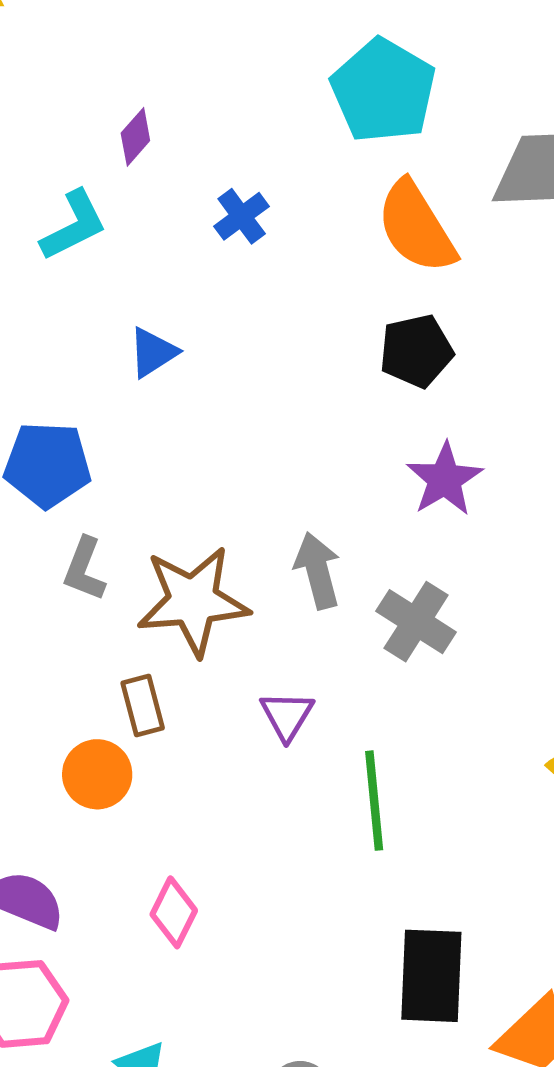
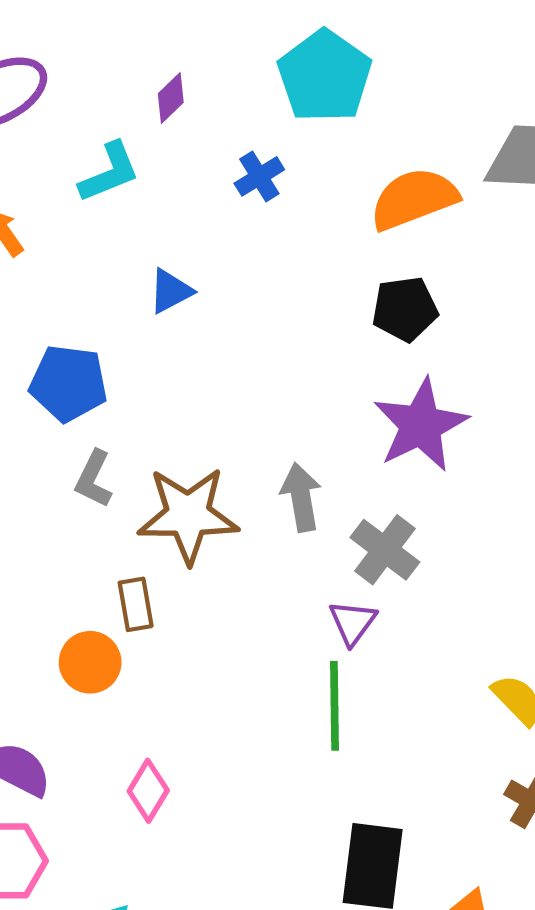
cyan pentagon: (383, 91) -> (325, 76), moved
orange semicircle: (416, 227) -> (414, 199), turned 96
purple star: (445, 479) -> (421, 425), size x1.4
purple triangle: (287, 716) -> (353, 623), moved

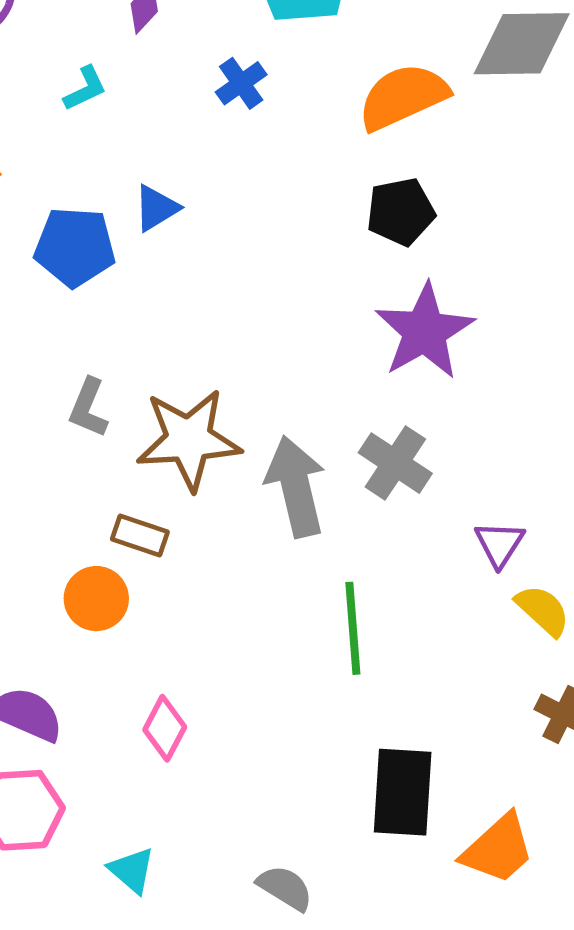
cyan L-shape: (109, 172) -> (85, 89), size x0.7
blue pentagon: (68, 383) -> (75, 247), moved
gray arrow: (301, 497) -> (296, 486), moved, size x1.4
brown rectangle: (136, 604) -> (140, 536), turned -58
purple triangle: (353, 623) -> (499, 544), moved

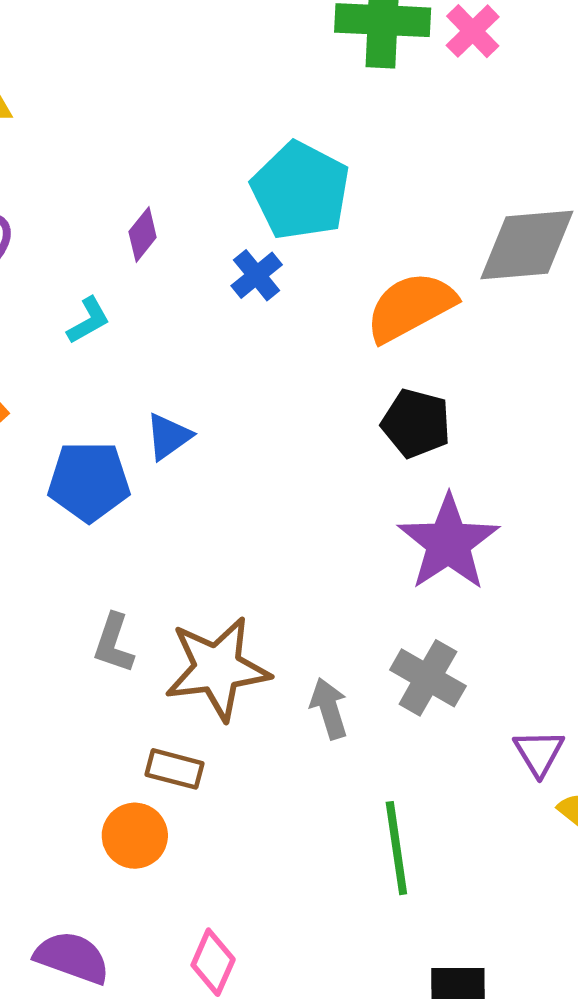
blue cross: (241, 83) -> (257, 275), moved
black pentagon: (401, 212) -> (416, 423), turned 30
gray arrow: (296, 486) -> (329, 708), size x0.6

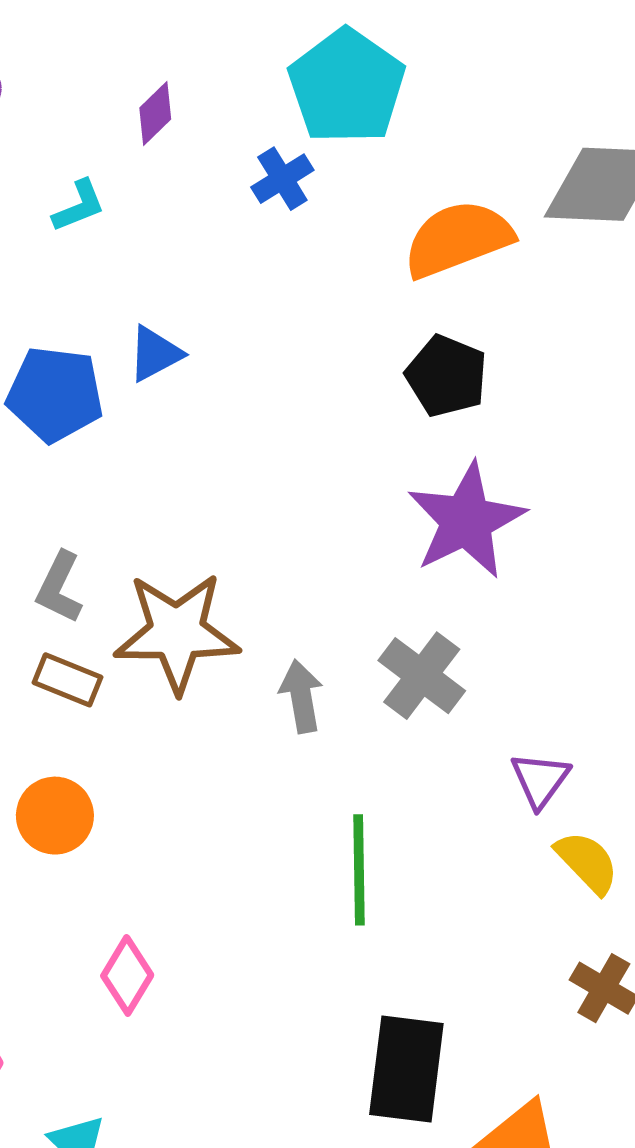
brown rectangle: (175, 769) -> (68, 680), moved

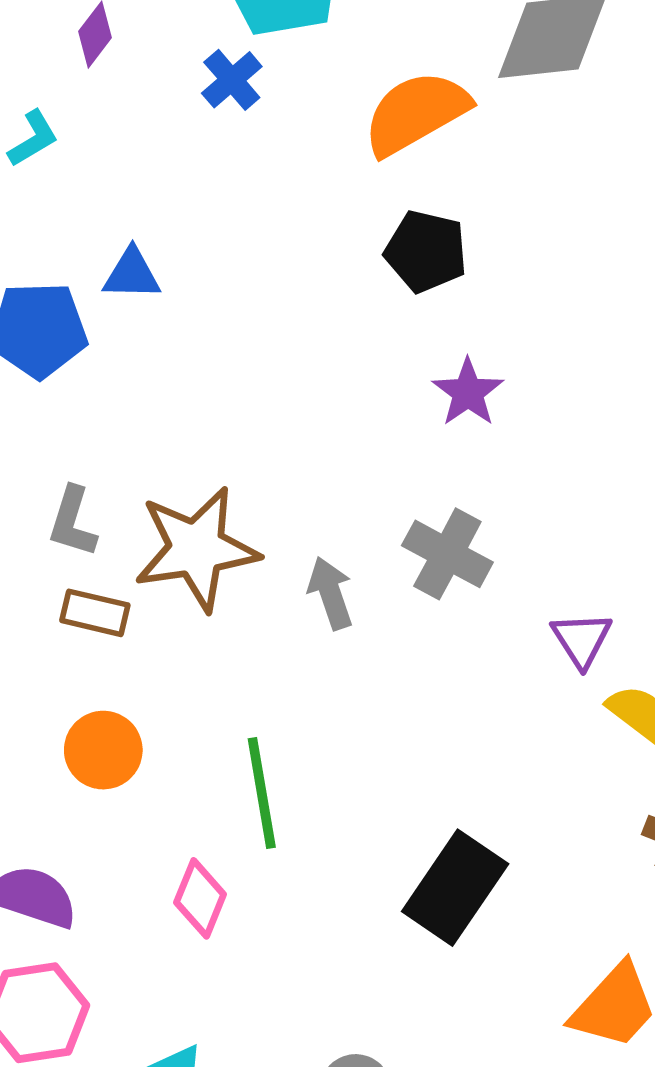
blue triangle: (155, 354) -> (132, 274), turned 38
purple star: (466, 521) -> (468, 392), size x0.6
green line: (359, 870) -> (262, 793), moved
black rectangle: (406, 1069) -> (455, 888), moved, turned 36

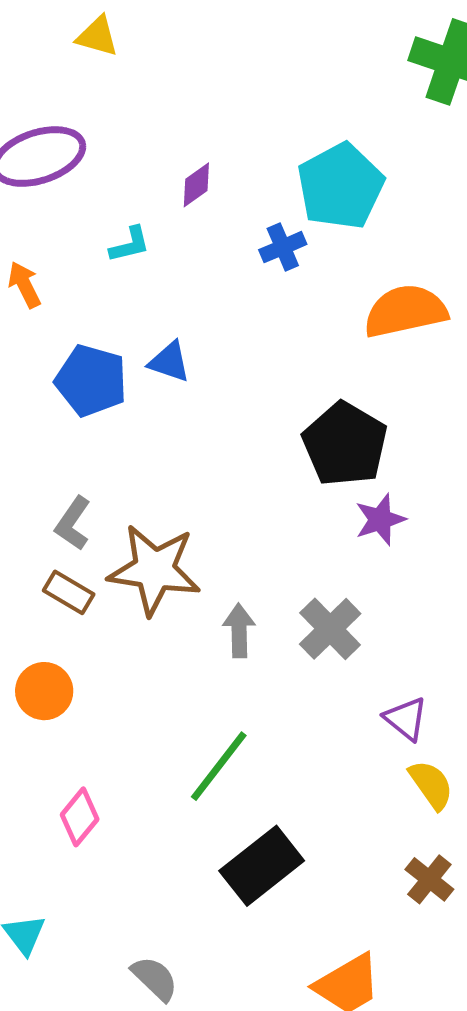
black pentagon: (426, 251) -> (345, 444), moved, size x1.4
purple triangle: (582, 639) -> (406, 719), turned -36
green line: (262, 793) -> (219, 766), moved, turned 30

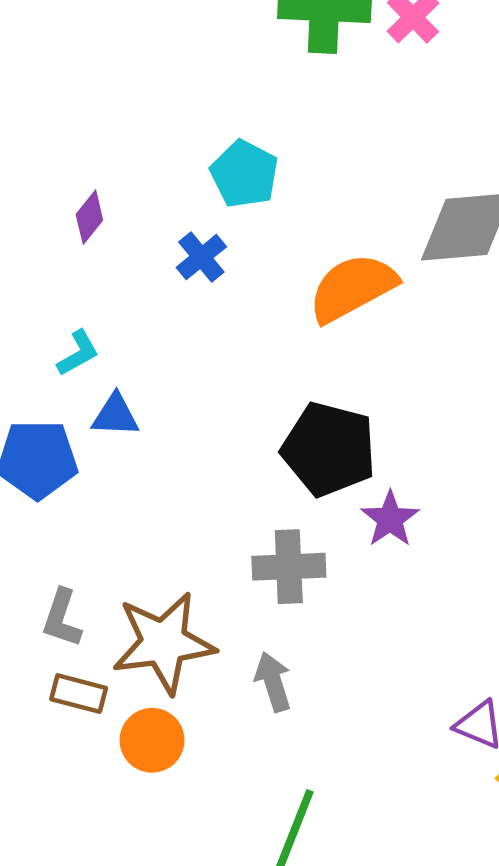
cyan pentagon: (340, 186) -> (244, 174), size x0.7
cyan L-shape: (130, 245) -> (78, 353), moved
gray cross: (330, 629) -> (289, 567), moved, turned -32
orange circle: (44, 691) -> (152, 740), moved

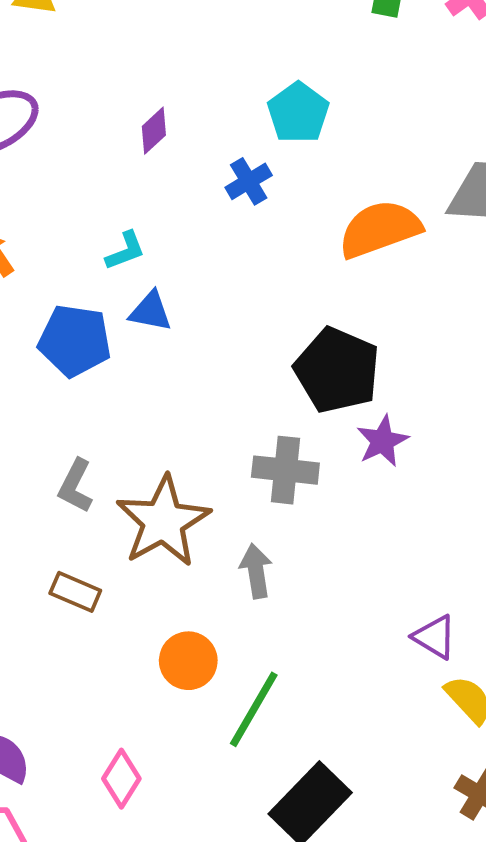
brown star: (164, 643) -> (163, 521), turned -30
brown rectangle: (79, 694) -> (75, 592), moved
orange circle: (152, 740) -> (188, 661), moved

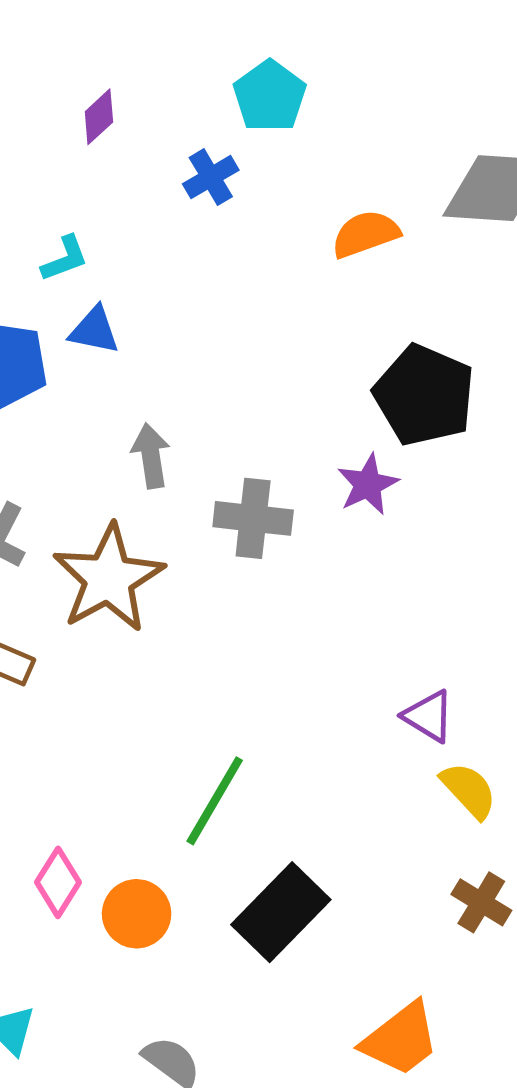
orange semicircle: (380, 229) -> (366, 234), size x0.7
black pentagon: (337, 370) -> (424, 395), moved
gray arrow: (256, 571) -> (151, 456), moved
orange circle: (188, 661) -> (137, 914), moved

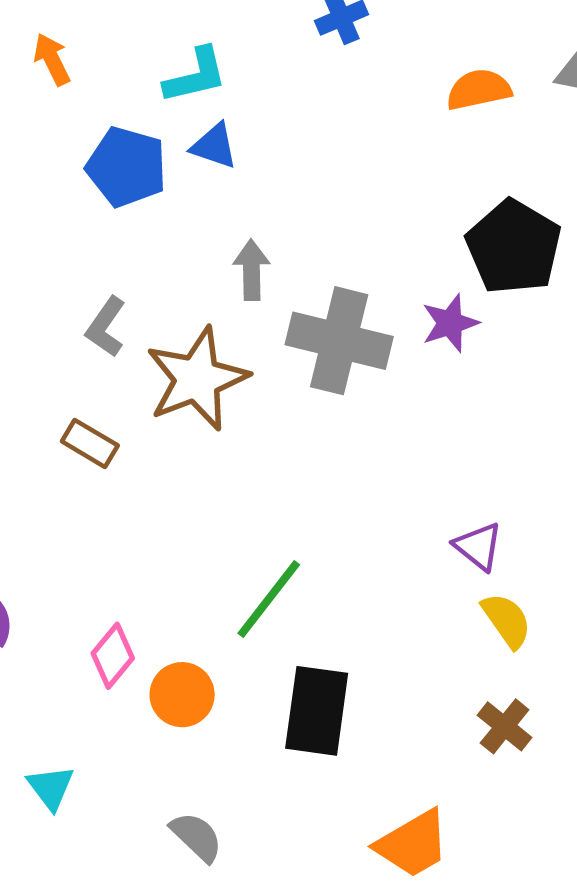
cyan L-shape: (65, 259) -> (196, 76), size x1.4
gray cross: (253, 518) -> (339, 341), size x1.4
black rectangle: (281, 912) -> (317, 711), turned -44

